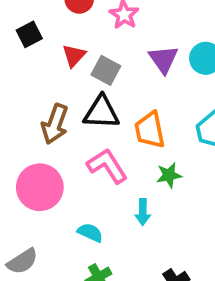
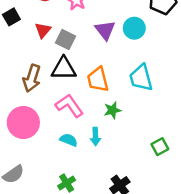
cyan semicircle: (90, 233) -> (69, 140), moved

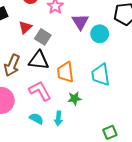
purple triangle: (105, 30) -> (80, 22), moved

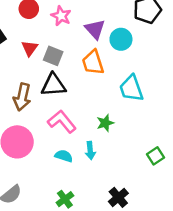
orange trapezoid: (65, 72) -> (93, 62), moved

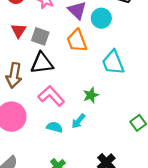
cyan arrow: (90, 151) -> (78, 121), turned 49

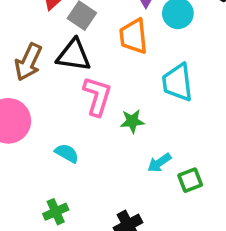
pink L-shape: (51, 96) -> (97, 96), moved, turned 44
cyan arrow: (78, 121) -> (159, 163), moved

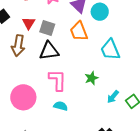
brown arrow: (28, 62) -> (18, 46), moved
pink L-shape: (97, 96) -> (58, 80), moved

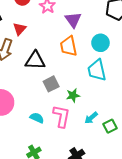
cyan circle: (100, 12) -> (100, 43), moved
gray square: (47, 28) -> (51, 84), moved, turned 35
pink L-shape: (58, 80) -> (62, 116), moved

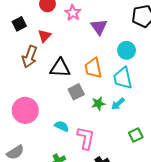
orange trapezoid: (69, 46) -> (93, 68), moved
pink L-shape: (62, 116) -> (86, 138), moved
cyan arrow: (91, 118) -> (118, 104), moved

